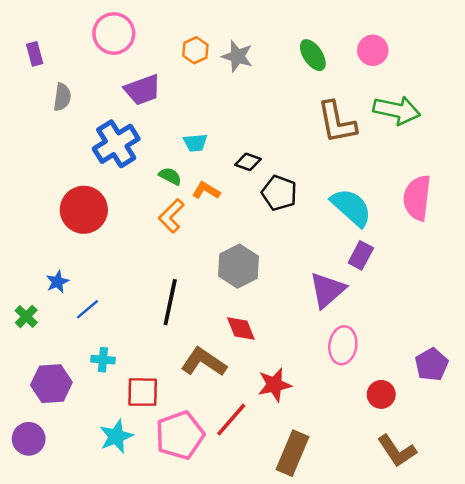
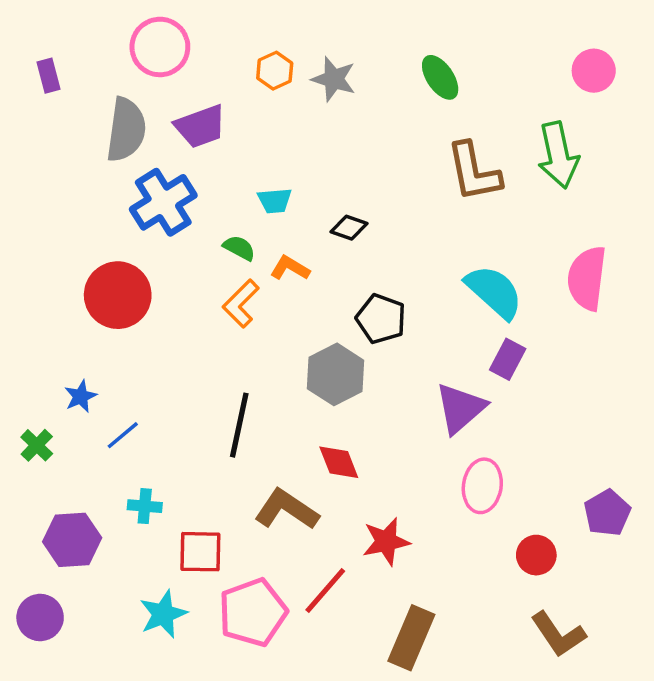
pink circle: (373, 50) -> (594, 71), moved
gray semicircle: (62, 97) -> (126, 130), moved, size x1.6
green arrow: (397, 110) -> (558, 155), turned 66
black pentagon: (279, 193) -> (381, 319), moved

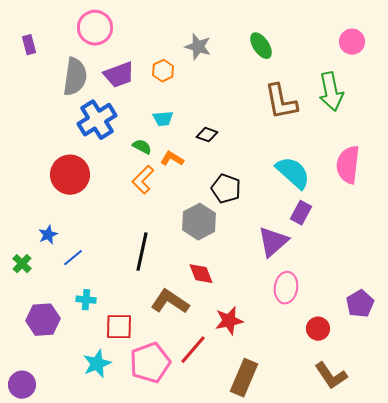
orange hexagon: (275, 71) -> (163, 71), moved
purple circle: (40, 618) -> (22, 385), moved

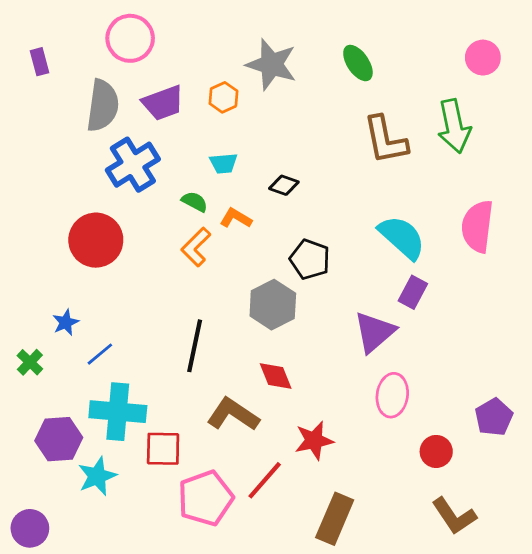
gray star: (198, 47) -> (271, 64), size x1.4
cyan cross: (86, 300) -> (118, 412), size x2.0
cyan star: (97, 364) -> (97, 476), moved

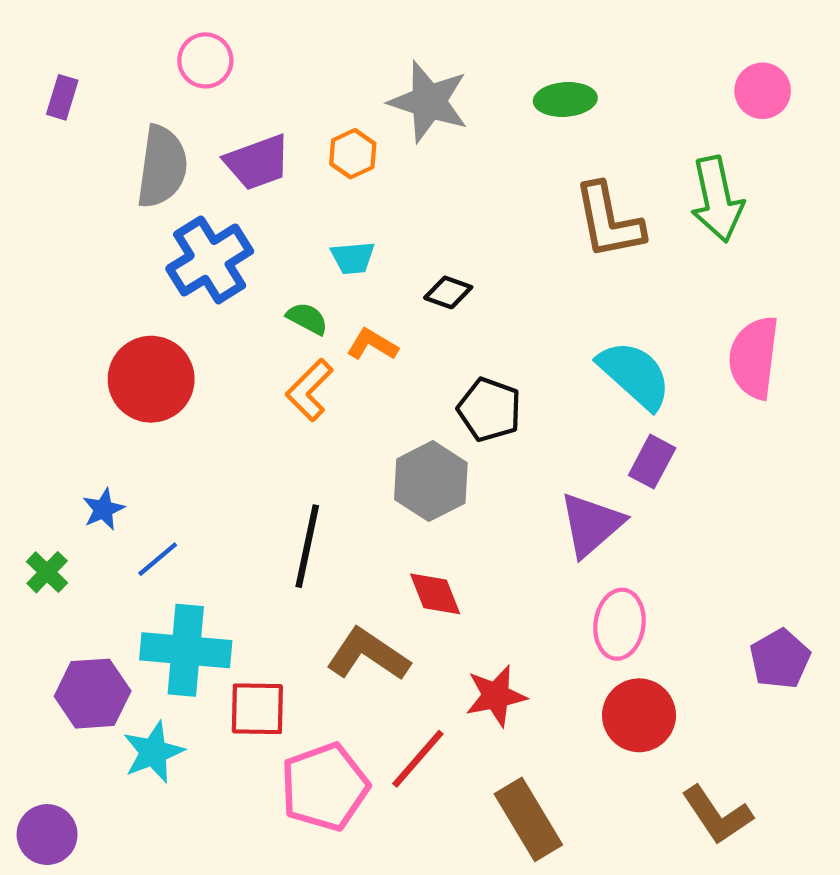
pink circle: (130, 38) -> (205, 60), size x0.7
purple rectangle: (40, 62) -> (62, 97), turned 32
green ellipse: (358, 63) -> (565, 99), turned -60
red circle: (436, 451) -> (639, 715), moved, size x1.4
brown rectangle: (335, 519) -> (528, 819), turned -54

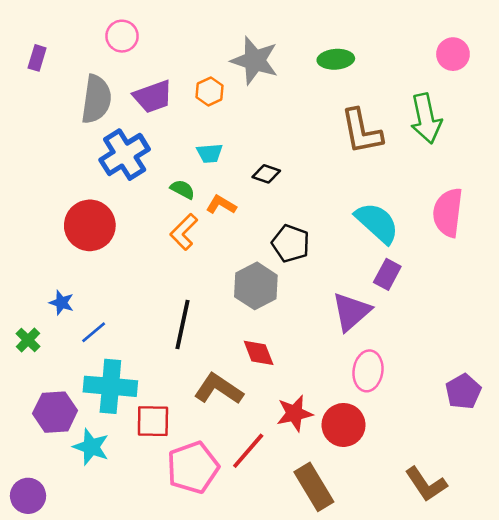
blue star: (103, 509) -> (61, 303), turned -30
red circle: (639, 715) -> (344, 425), moved
cyan star: (153, 752) -> (91, 447), turned -30

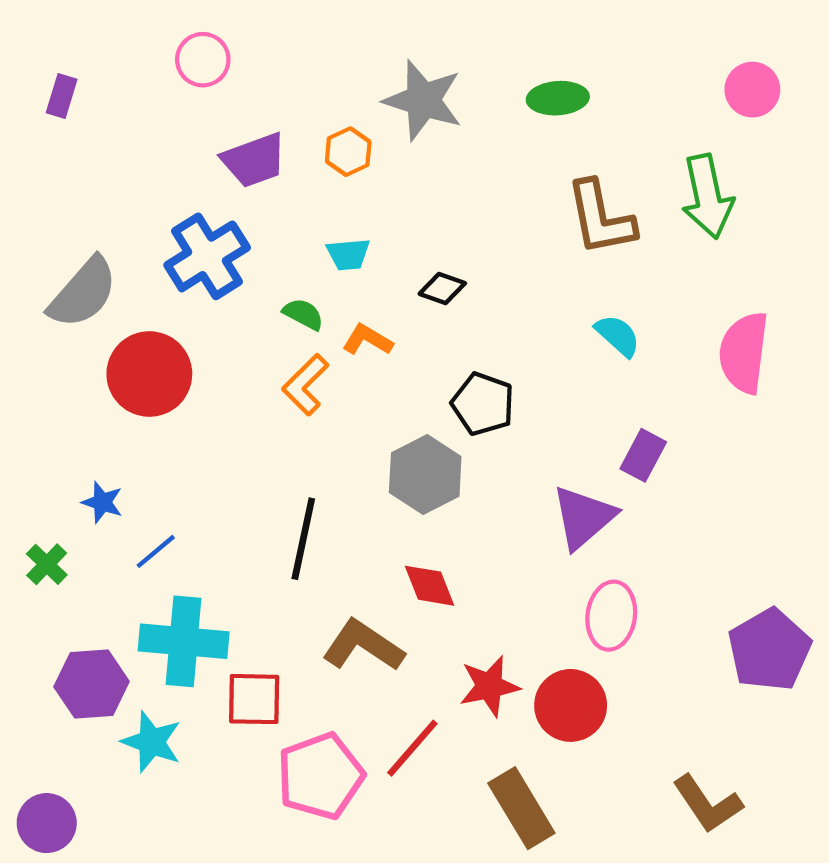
gray semicircle: (96, 99) -> (83, 293), moved, turned 33
cyan semicircle: (377, 223) -> (618, 336), moved, size x0.6
purple pentagon: (463, 391) -> (769, 650), size x1.4

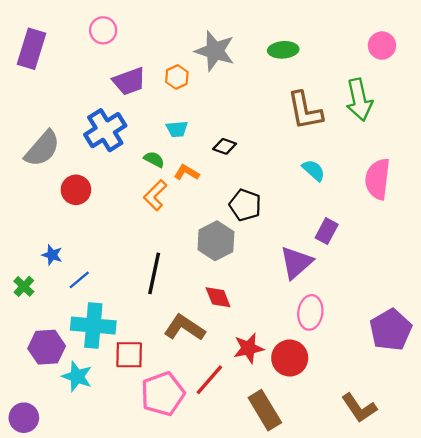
purple rectangle: (62, 96) -> (31, 49), size x1.8
red circle: (149, 374) -> (76, 190), size x0.7

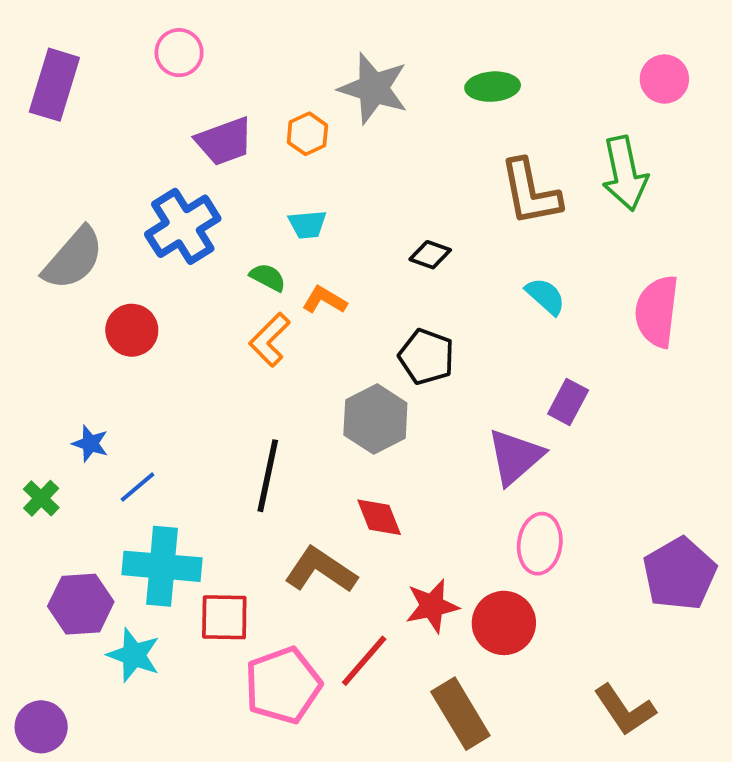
black diamond: (225, 146) -> (430, 255), moved

